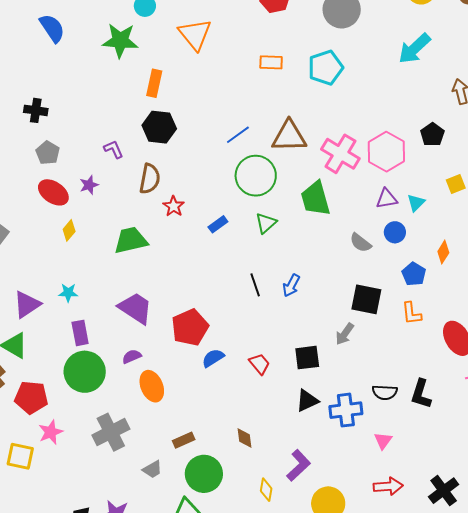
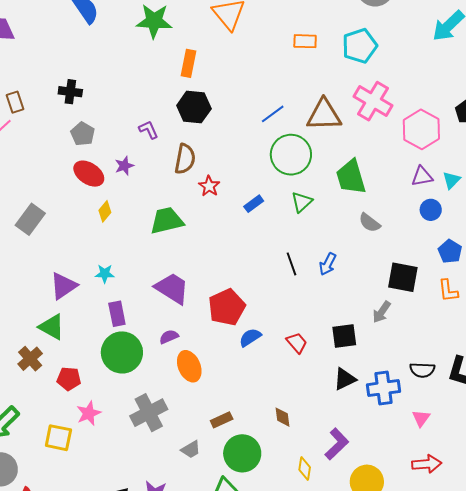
pink cross: (340, 154) -> (373, 101), moved
gray semicircle: (361, 243) -> (370, 223), moved
red pentagon: (31, 397) -> (69, 379), size x0.7

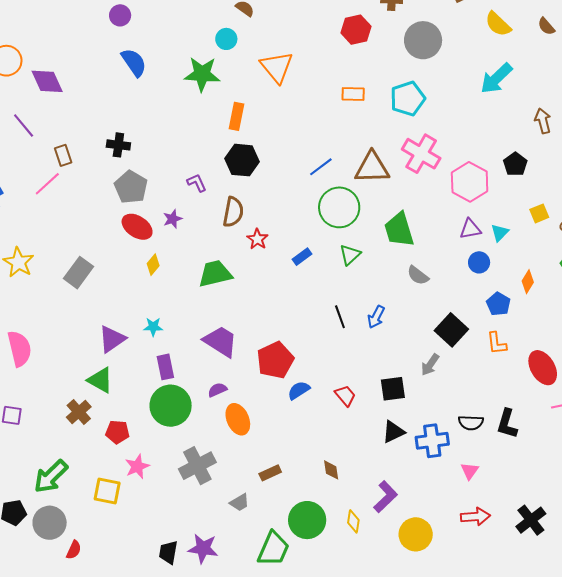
gray pentagon: (83, 134) -> (131, 187), size x1.4
black square: (403, 277) -> (451, 330), turned 32
green circle: (242, 453) -> (307, 520), moved

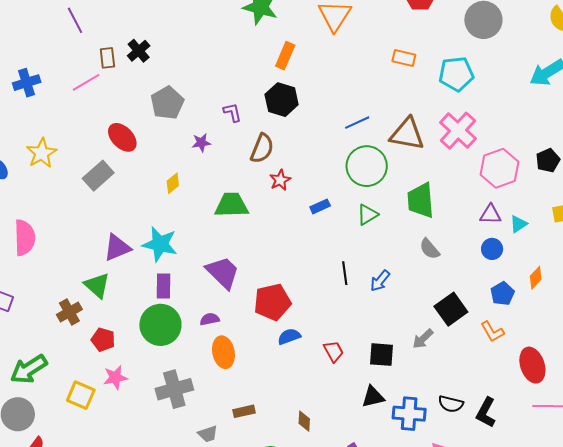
black cross: (118, 145) -> (139, 51), moved, turned 30
red ellipse: (137, 227) -> (122, 137), moved
cyan star: (153, 327) -> (160, 244), size x1.8
orange L-shape: (497, 343) -> (492, 332), turned -35

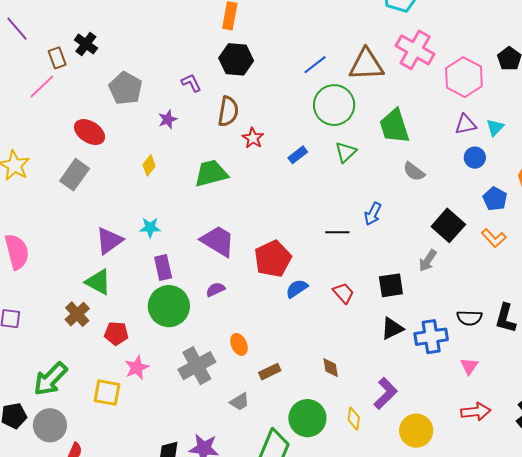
cyan star: (160, 244) -> (150, 228), size x0.6
black line: (345, 273) -> (337, 232), moved, turned -70
orange ellipse: (223, 352) -> (239, 344), moved, size x0.7

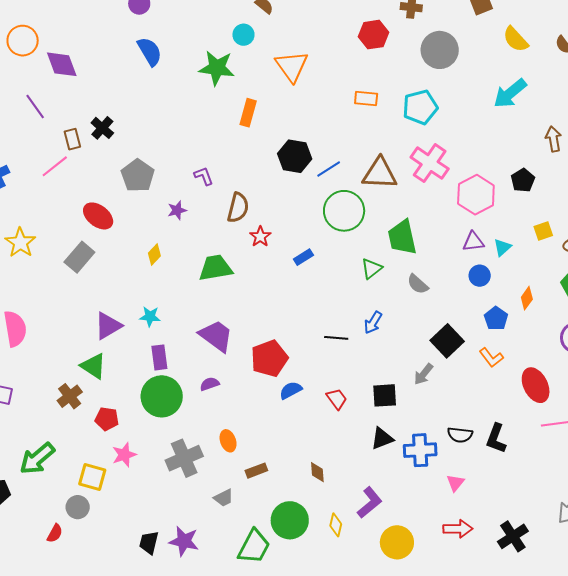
black hexagon: (236, 59) -> (295, 156), moved
green triangle: (346, 152) -> (372, 269), moved
gray circle: (50, 425) -> (78, 507), moved, size x0.7

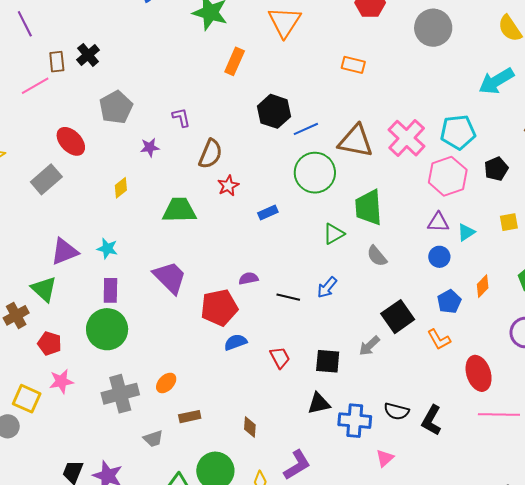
cyan pentagon: (420, 107) -> (458, 132), moved
purple semicircle: (210, 384) -> (248, 278), moved
orange ellipse: (228, 441) -> (166, 383), turned 55

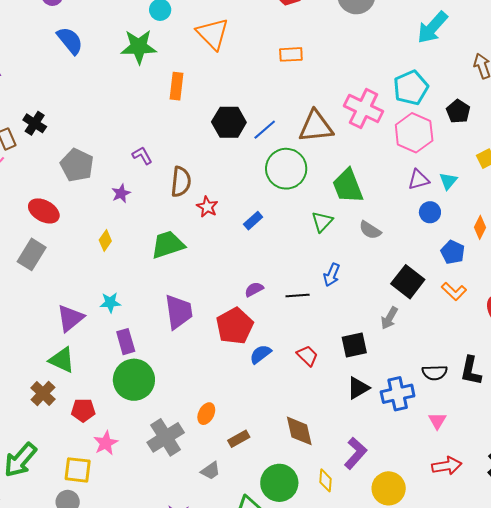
purple trapezoid: (170, 277) -> (179, 312), turned 54
brown diamond: (250, 427) -> (299, 431), size x1.6

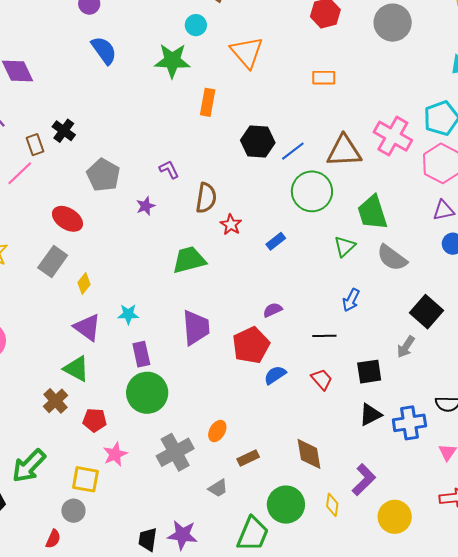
gray semicircle: (370, 230) -> (392, 258), size x1.4
yellow diamond: (105, 241) -> (84, 283), moved
black line: (298, 295) -> (324, 336), moved
purple triangle: (70, 318) -> (87, 327), turned -48

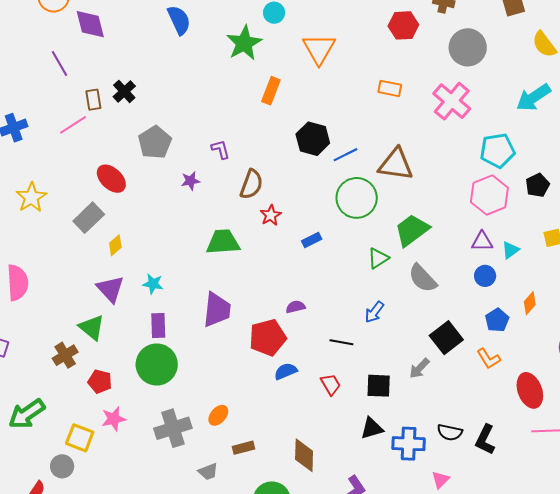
green star: (172, 61) -> (244, 43), turned 30
pink cross: (393, 136) -> (452, 101), moved
green trapezoid: (372, 212) -> (412, 230), turned 60

